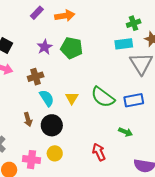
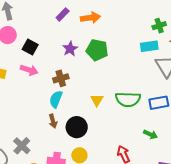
green semicircle: (103, 97) -> (128, 99), turned -35
cyan semicircle: (47, 98) -> (56, 99), moved, turned -126

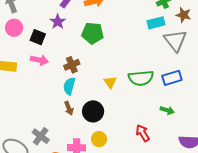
purple star: (70, 49) -> (58, 22), moved
green pentagon: (97, 50) -> (93, 33), moved

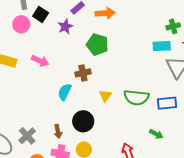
black square: (38, 37) -> (41, 15), moved
brown cross: (72, 65) -> (83, 73), moved
brown arrow: (69, 108) -> (58, 131), moved

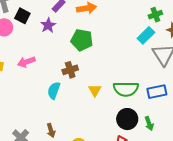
cyan rectangle: (162, 46) -> (146, 35), turned -36
pink arrow: (40, 61) -> (26, 62), turned 144
black circle: (83, 121) -> (127, 119), moved
green arrow: (156, 134) -> (149, 123), turned 48

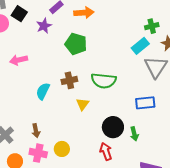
brown cross: (70, 70) -> (69, 80), moved
green semicircle: (126, 89) -> (104, 81), moved
yellow triangle: (95, 90) -> (83, 104), moved

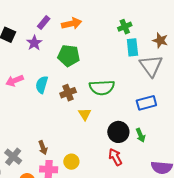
green cross: (152, 26) -> (125, 27), moved
cyan rectangle: (140, 46) -> (132, 47), turned -48
cyan semicircle: (43, 91) -> (42, 85), moved

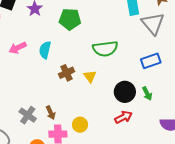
brown cross: (68, 93) -> (67, 73), moved
gray cross: (13, 157) -> (28, 115), moved
red arrow: (115, 157) -> (123, 117), turned 96

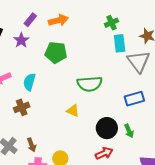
brown cross: (67, 73) -> (22, 107), moved
yellow triangle: (90, 76) -> (73, 111), turned -32

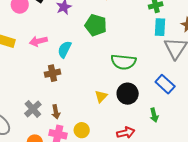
blue rectangle: (134, 99) -> (165, 84), turned 48
yellow triangle: (73, 111) -> (101, 96), moved, turned 40
black circle: (107, 128) -> (128, 94), moved

